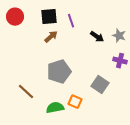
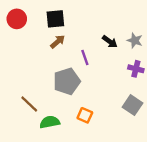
purple line: (71, 21) -> (85, 57), moved
gray square: (100, 85) -> (132, 105), moved
green semicircle: (55, 108) -> (50, 122), moved

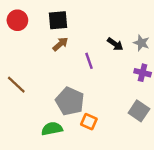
gray pentagon: (67, 81) -> (70, 101), moved, turned -30
brown line: (29, 104) -> (16, 85), moved

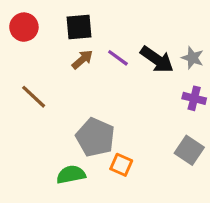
black arrow: (115, 44) -> (157, 59), size x1.5
purple line: (89, 61) -> (118, 58), moved, turned -35
brown line: (16, 85) -> (34, 97), moved

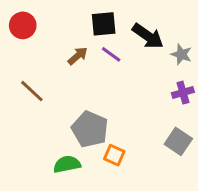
black square: (79, 27) -> (104, 24), moved
black arrow: (157, 59) -> (148, 36), moved
purple cross: (194, 98) -> (183, 93), turned -30

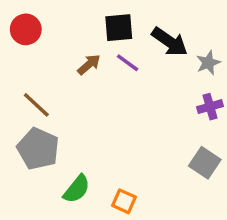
gray star: (181, 54) -> (208, 63), turned 30
gray pentagon: (90, 129) -> (38, 149), moved
orange square: (114, 155) -> (124, 201), moved
green semicircle: (67, 164) -> (77, 189), turned 140

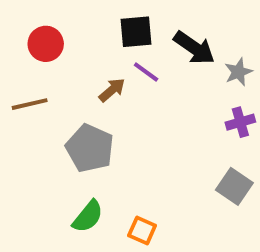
red circle: (26, 29) -> (46, 44), moved
brown arrow: (89, 64) -> (112, 90), moved
brown line: (36, 105) -> (30, 104), moved, turned -56
gray pentagon: (38, 149) -> (90, 148), moved

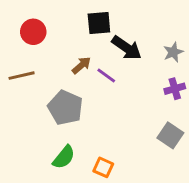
black arrow: (194, 48) -> (127, 48), moved
purple line: (146, 72) -> (106, 76), moved

